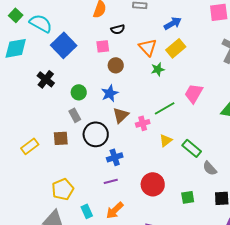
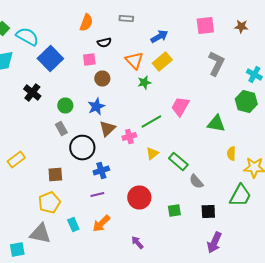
brown square: (61, 138) -> (55, 174), moved

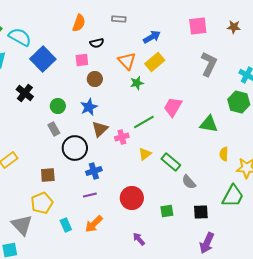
gray triangle: (40, 234) -> (22, 225), moved, turned 35
purple arrow: (137, 242) -> (139, 239), moved

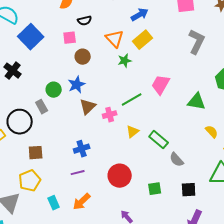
green circle: (58, 106) -> (54, 90), moved
black circle: (75, 148) -> (20, 122), moved
yellow semicircle: (224, 154) -> (212, 132), turned 136

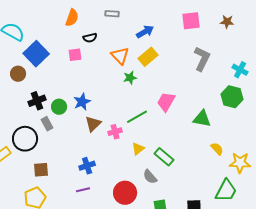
brown circle: (83, 57) -> (18, 74), moved
black cross: (13, 71) -> (37, 101), moved, turned 30
gray semicircle: (177, 160) -> (150, 177), moved

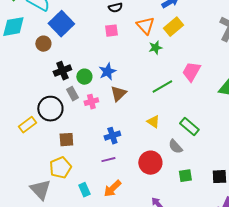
pink square: (75, 55) -> (111, 31), moved
pink cross: (115, 132) -> (91, 102), moved
yellow triangle: (138, 149) -> (153, 122), moved, turned -48

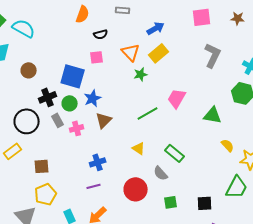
blue square: (61, 24) -> (73, 76), moved, turned -30
black circle: (50, 109) -> (27, 121), moved
brown square: (66, 140) -> (42, 166), moved

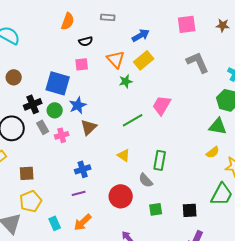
gray L-shape: (213, 55) -> (198, 62), turned -50
green triangle: (213, 115) -> (218, 126), moved
yellow semicircle: (228, 145) -> (213, 152), turned 96
green rectangle: (175, 153) -> (160, 160), turned 60

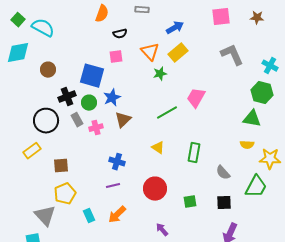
yellow semicircle: (213, 152) -> (247, 145), turned 40
blue cross: (83, 169) -> (117, 162), turned 35
gray semicircle: (146, 180) -> (223, 173), moved

